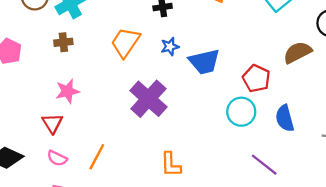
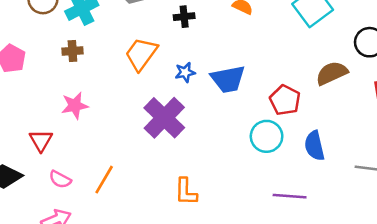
blue star: (170, 47) -> (185, 72), moved
red triangle: (52, 123) -> (41, 140), moved
purple line: (264, 165) -> (290, 196), turned -36

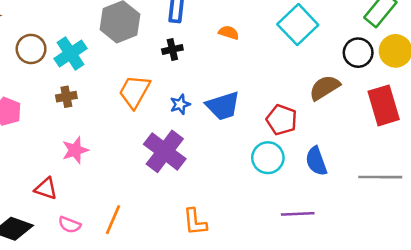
red triangle: (41, 140) -> (46, 189), turned -35

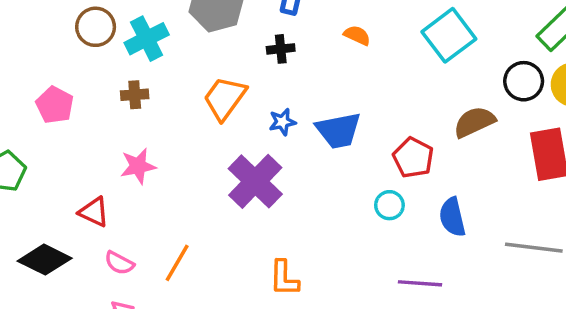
cyan circle: (268, 158) -> (389, 205), size x0.7

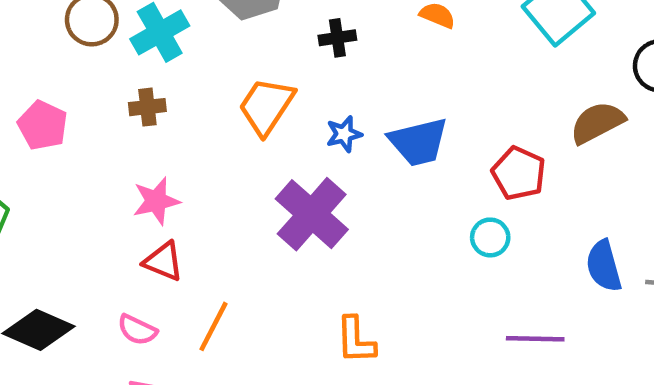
red triangle: (94, 212) -> (163, 261), moved
blue semicircle: (452, 217) -> (604, 266), moved

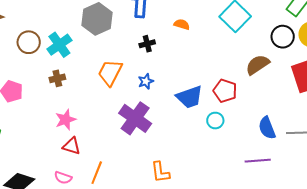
black cross: (337, 38) -> (147, 44), moved
blue trapezoid: (418, 142) -> (190, 97), moved
purple line: (535, 339) -> (258, 161), moved

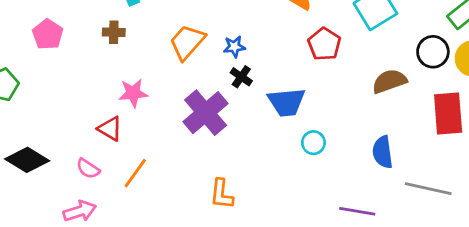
black cross: (147, 44) -> (241, 77), moved, turned 35
blue star: (146, 81) -> (234, 47), moved
red pentagon: (225, 91) -> (324, 44), moved
pink star: (66, 120) -> (133, 93), moved
blue semicircle: (267, 128) -> (383, 152), moved

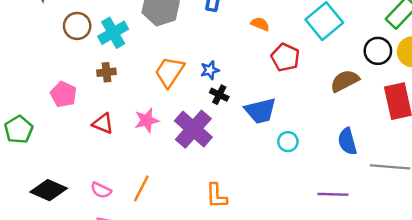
pink pentagon: (48, 34) -> (63, 94), moved
pink star: (133, 93) -> (147, 120), moved
red triangle: (110, 129) -> (103, 124), moved

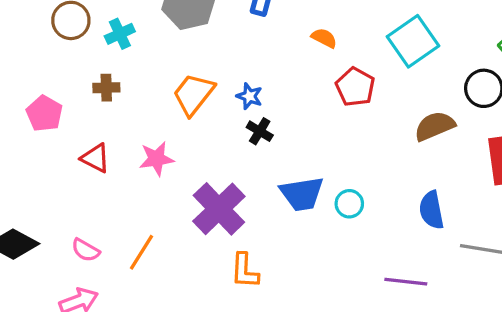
cyan cross: (113, 33) -> (120, 34), size x0.7
blue star: (210, 70) -> (249, 96), turned 30
blue trapezoid: (260, 111) -> (302, 194), moved
purple cross: (193, 129) -> (219, 209), moved

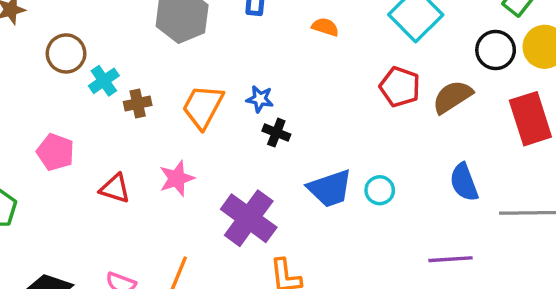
cyan cross: (120, 34) -> (104, 81), moved
red pentagon: (355, 87) -> (400, 87), moved
brown cross: (106, 88) -> (138, 104), moved

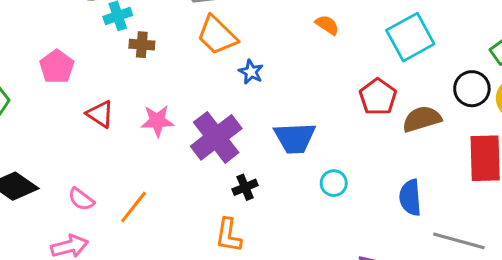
orange trapezoid: (203, 107) -> (217, 35), moved, turned -90
black cross: (276, 133) -> (245, 187), moved, turned 30
blue trapezoid: (330, 188) -> (295, 138), moved
purple cross: (249, 218) -> (216, 137), moved

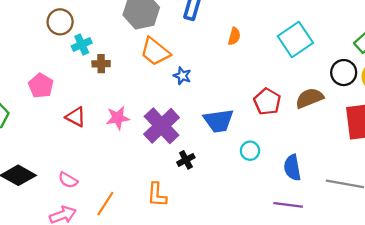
orange semicircle: (327, 25) -> (234, 36), turned 78
red pentagon: (378, 97) -> (267, 102), moved
blue semicircle: (410, 198) -> (292, 168), moved
orange line: (134, 207) -> (105, 204), moved
orange L-shape: (228, 235) -> (157, 195), moved

